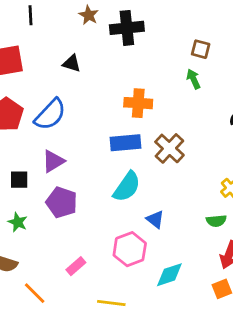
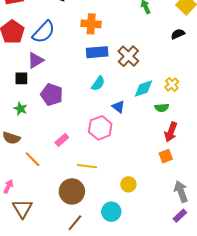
orange cross: (138, 103) -> (91, 24), moved
purple triangle: (53, 161) -> (36, 60), moved
cyan semicircle: (127, 187) -> (98, 83), size x0.7
cyan diamond: (169, 275) -> (144, 88), moved

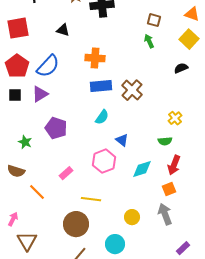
black square: (21, 78) -> (15, 95), moved
cyan diamond: (144, 88) -> (142, 169), moved
gray arrow: (181, 191) -> (165, 214), moved

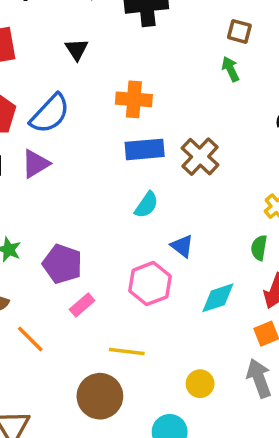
black triangle: (63, 30) -> (77, 49), turned 40
purple pentagon: (56, 128) -> (62, 264), moved
green semicircle: (165, 141) -> (259, 248), turned 104

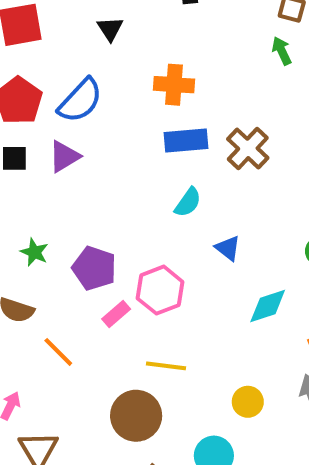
pink hexagon: (150, 284) -> (160, 290), moved

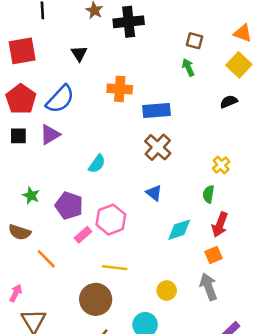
blue rectangle: (186, 140) -> (156, 111), moved
brown cross: (248, 148) -> (158, 147), moved
cyan semicircle: (188, 202) -> (97, 164), moved

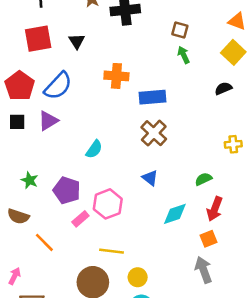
brown square: (195, 41) -> (180, 30), moved
red square: (22, 51) -> (38, 39), moved
yellow cross: (221, 165) -> (233, 144), moved, turned 35
green semicircle: (208, 194) -> (203, 179), turned 56
yellow circle: (167, 291) -> (138, 277), moved

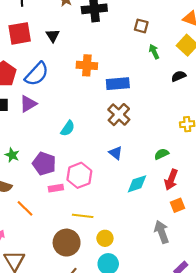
green arrow: (184, 55) -> (154, 52), moved
pink rectangle: (80, 219) -> (56, 188), turned 32
orange square: (208, 239) -> (178, 205), moved

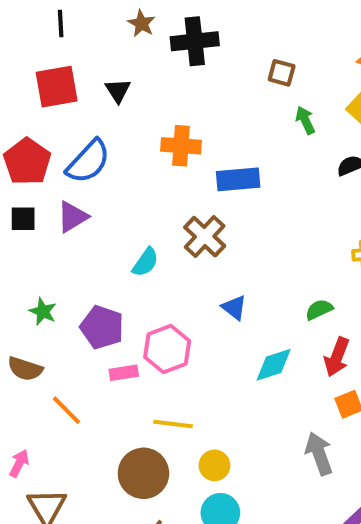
brown cross: (119, 115) -> (205, 237), moved

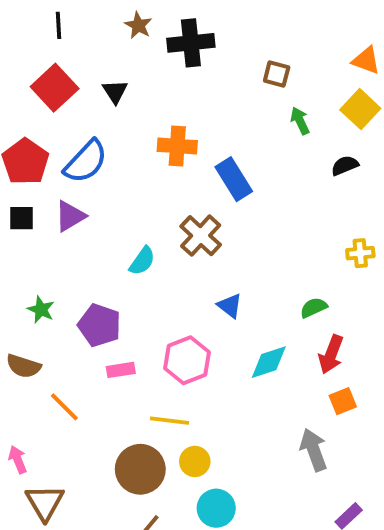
red square: (57, 87) -> (55, 88), turned -33
blue rectangle: (238, 179) -> (234, 179), turned 63
pink hexagon: (167, 349) -> (187, 360), moved
pink arrow: (19, 463) -> (18, 460), turned -48
yellow circle: (214, 465) -> (195, 461), moved

